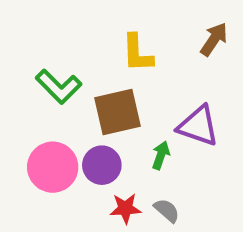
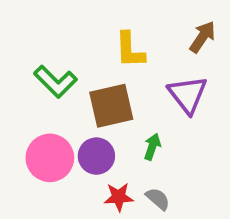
purple triangle: (198, 126) -> (188, 95), moved, turned 33

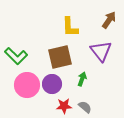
green L-shape: (55, 82) -> (16, 56), moved

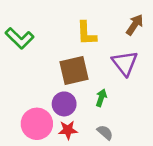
green L-shape: (16, 56) -> (20, 38), moved
pink circle: (27, 85) -> (37, 124), moved
red star: (64, 106) -> (68, 130), moved

